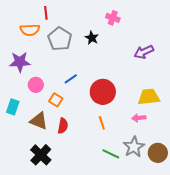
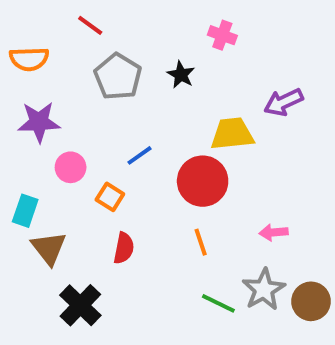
red line: (46, 13) -> (90, 25), turned -48
orange semicircle: (30, 30) -> (29, 59), moved
yellow trapezoid: (149, 97) -> (232, 134), moved
brown triangle: (39, 121) -> (49, 248), moved, turned 30

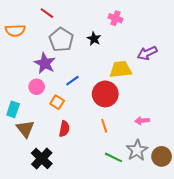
purple star: (39, 122) -> (45, 63), moved, turned 30

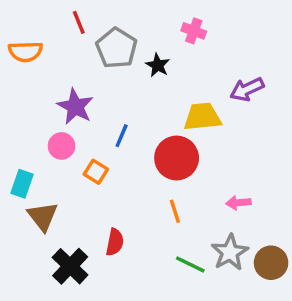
red line: (47, 13) -> (79, 22), turned 32
gray pentagon: (61, 40) -> (116, 48), moved
blue line: (72, 81) -> (122, 136), turned -32
red semicircle: (64, 129) -> (115, 242), moved

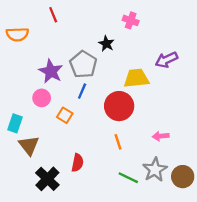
gray pentagon: (116, 48) -> (83, 64), moved

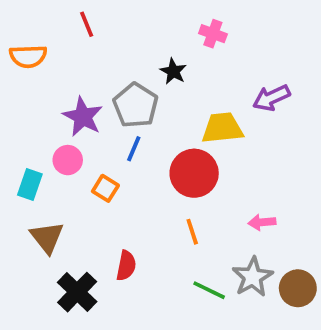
cyan rectangle: (15, 123) -> (30, 185), moved

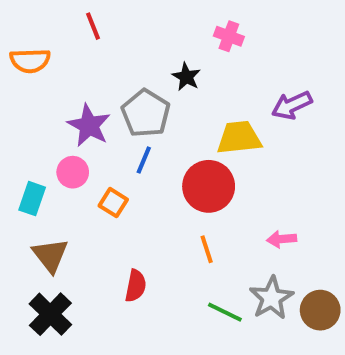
black cross: (77, 292) -> (50, 314), moved

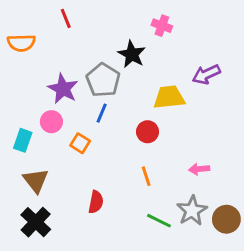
black star: (186, 77) -> (132, 54), size x1.4
red circle: (209, 186) -> (148, 132), size x0.6

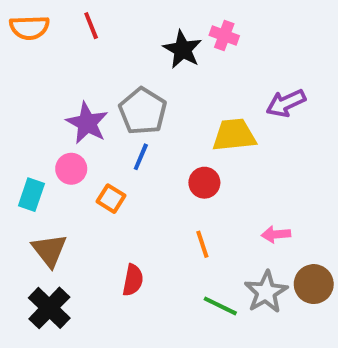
orange semicircle: (21, 43) -> (29, 28), moved
black star: (132, 54) -> (183, 49), moved
brown circle: (226, 219) -> (314, 284), moved

